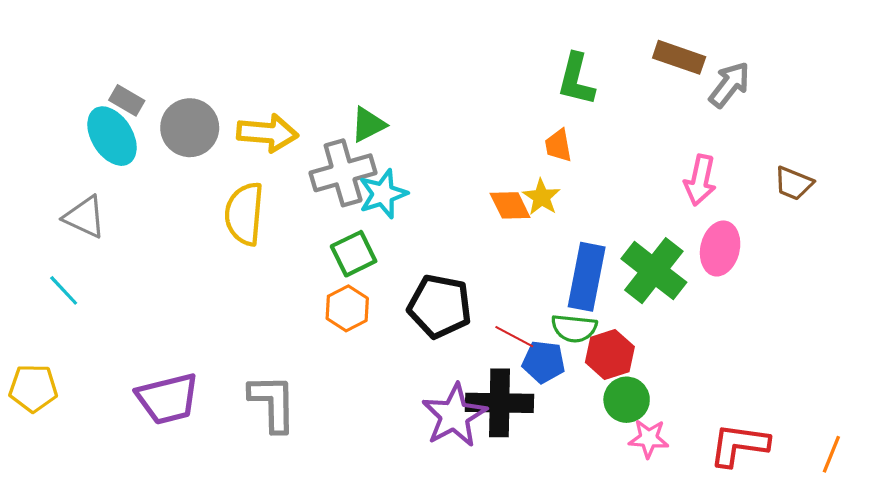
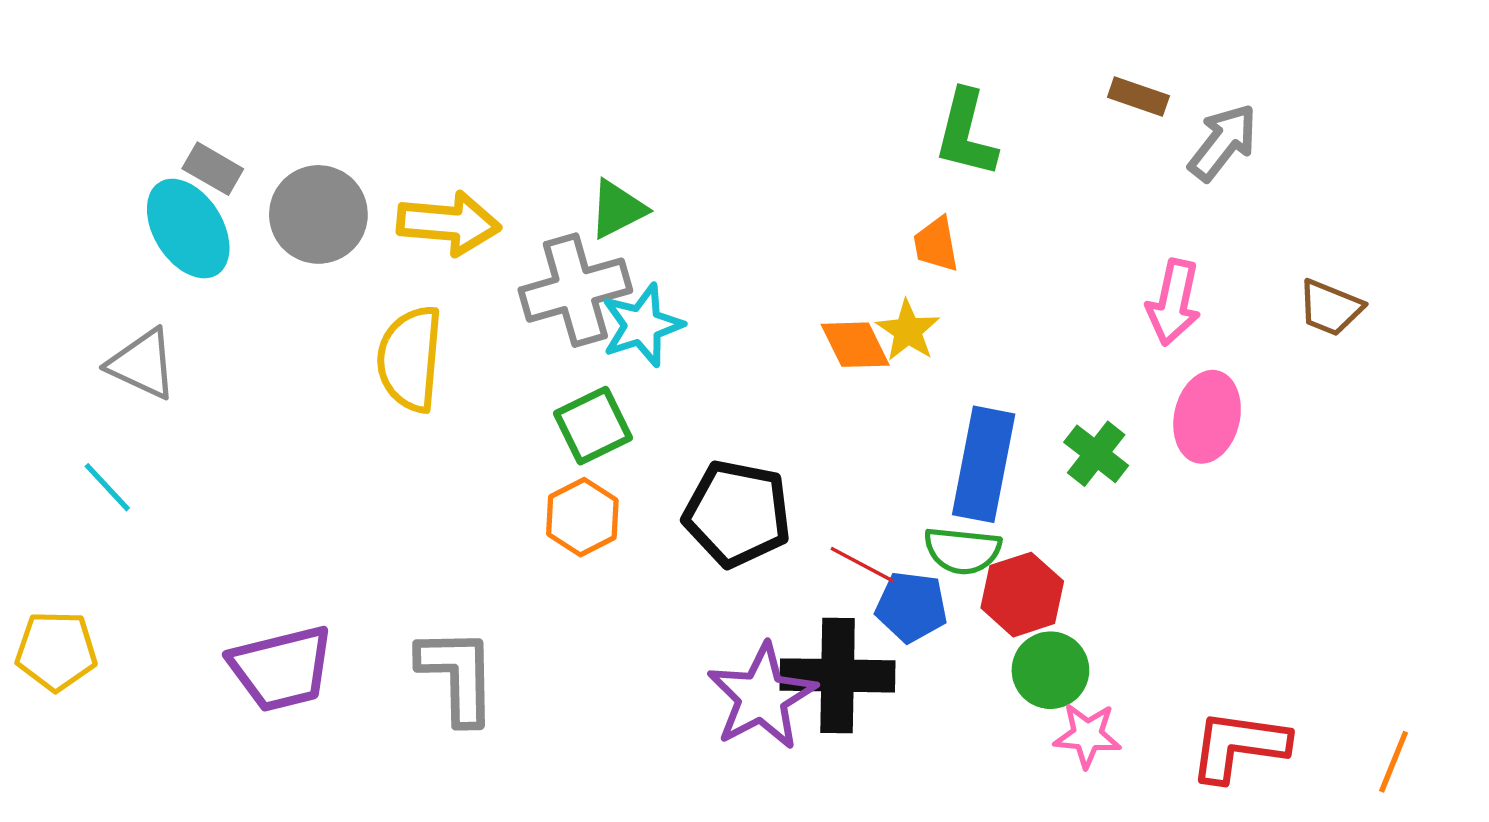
brown rectangle: (679, 57) -> (1138, 97), size x0.7
green cross: (654, 271) -> (1096, 454), size x0.6

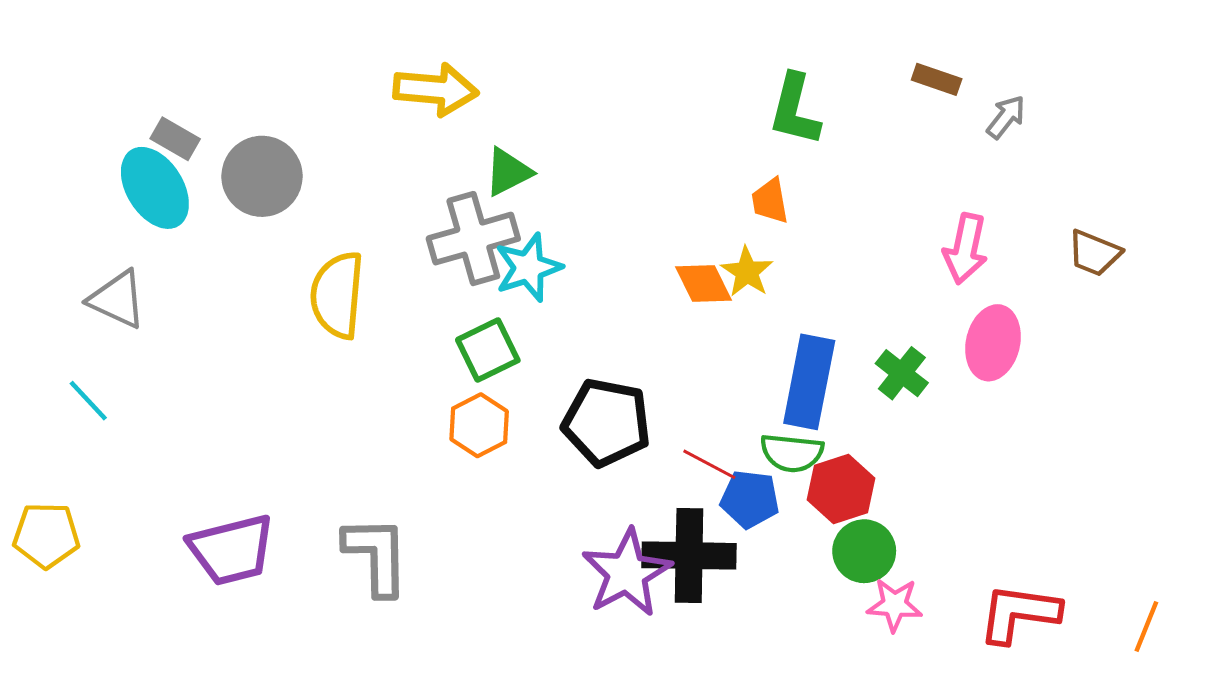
gray arrow: (1223, 142) -> (1006, 117), size x0.7
yellow arrow: (449, 223) -> (436, 89), moved

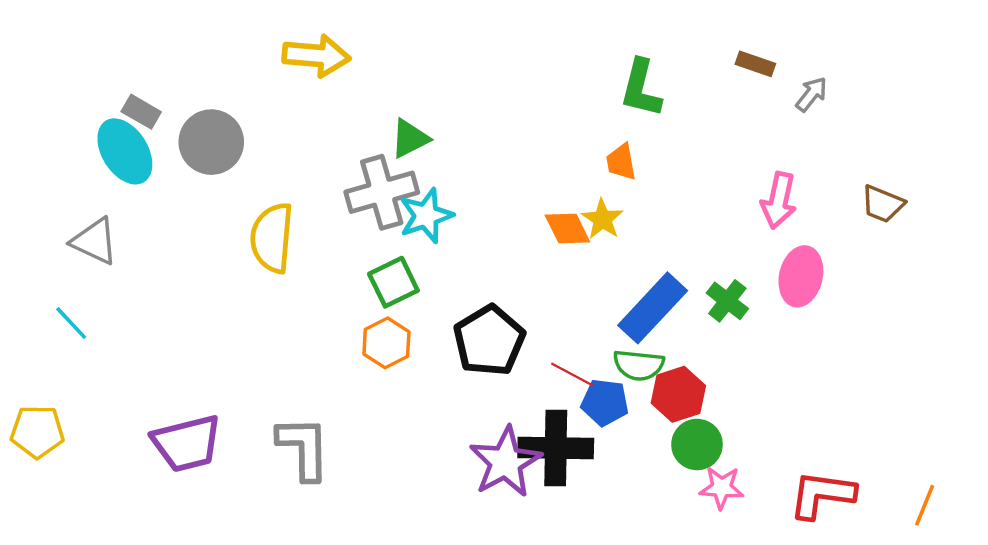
yellow arrow: (436, 89) -> (316, 56), moved
blue rectangle: (809, 382) -> (653, 308), turned 32
black pentagon: (607, 422) -> (489, 341), turned 30

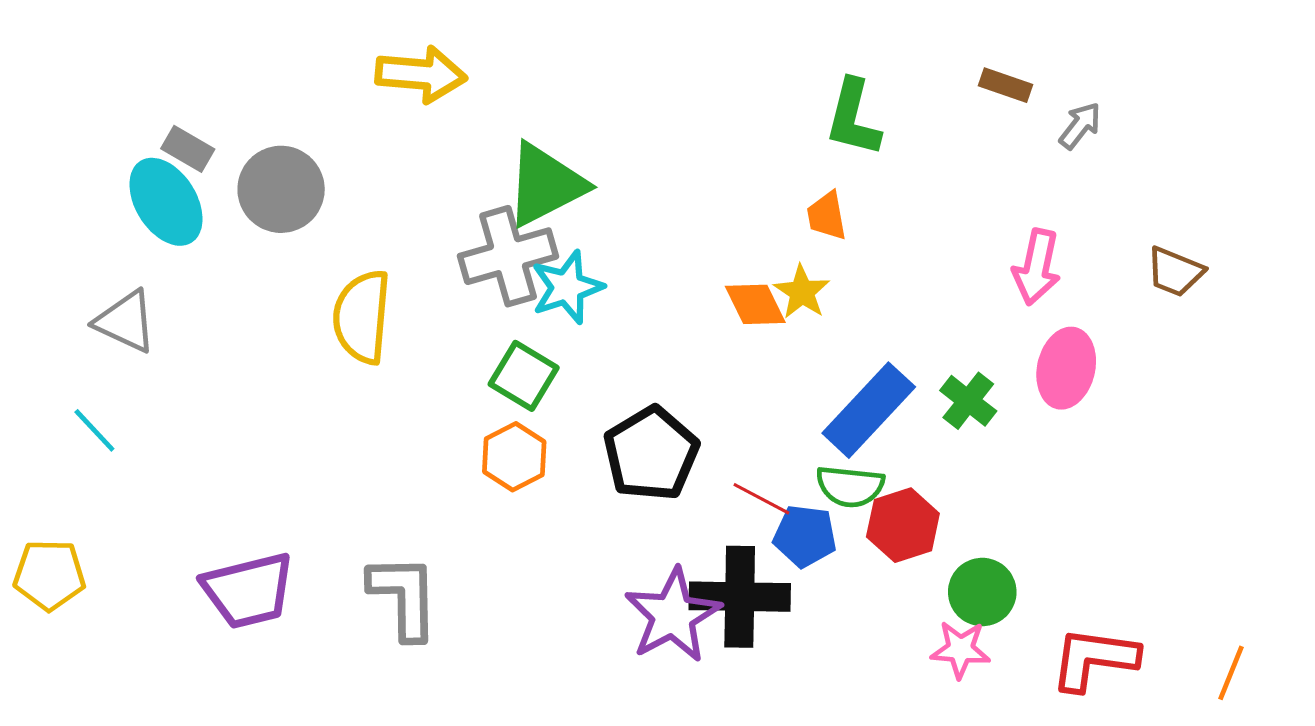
green triangle: (410, 139) -> (545, 185), size x1.6
green square: (393, 282) -> (524, 376), turned -33
green circle: (697, 444) -> (982, 592), moved

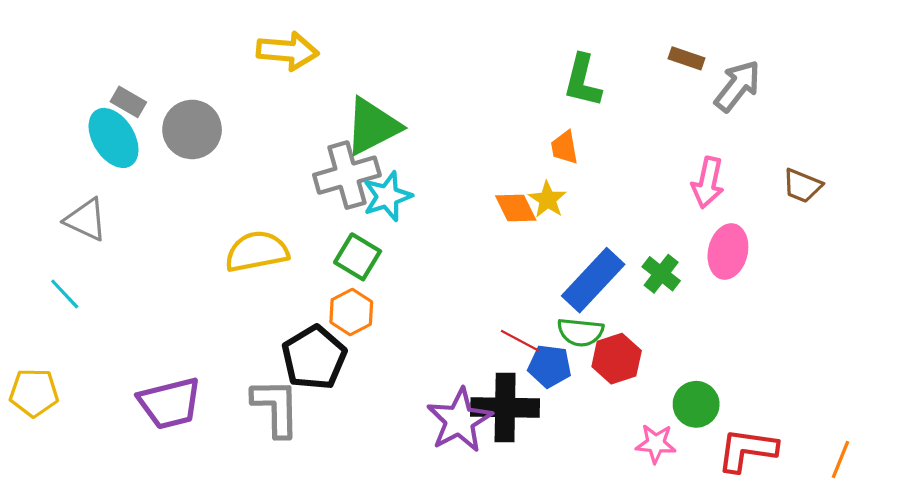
gray arrow: (1080, 126) -> (737, 86), size x1.6
yellow semicircle: (362, 317) -> (257, 252), moved, turned 74
black pentagon: (651, 454) -> (314, 358), moved
green circle: (982, 592) -> (696, 404), moved

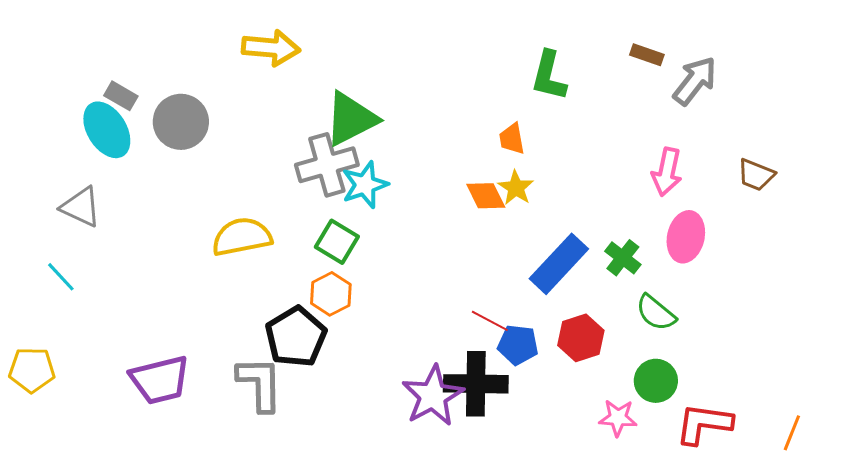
orange trapezoid: (565, 148) -> (512, 139), moved
green semicircle: (580, 332) -> (656, 313), moved, turned 33

